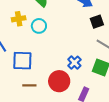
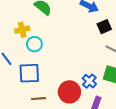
cyan circle: (39, 26) -> (34, 44), moved
blue cross: (74, 63) -> (89, 81), moved

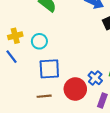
yellow cross: (22, 30) -> (15, 36), moved
blue square: (29, 73) -> (49, 69), moved

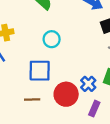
cyan circle: (39, 41) -> (52, 39), moved

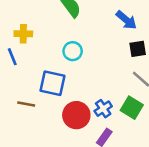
brown line: (32, 100) -> (26, 104), moved

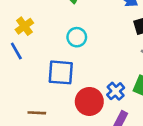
yellow cross: (23, 34) -> (24, 26), turned -30
brown line: (26, 104) -> (37, 113), moved

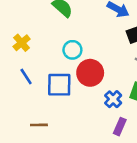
blue line: (16, 51) -> (26, 76), moved
red circle: (89, 101) -> (90, 73), moved

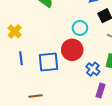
cyan circle: (72, 50) -> (80, 28), moved
blue line: (26, 76) -> (21, 58), turned 32

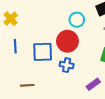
blue cross: (93, 69) -> (67, 65), moved, turned -32
purple rectangle: (100, 91) -> (93, 84), turned 32

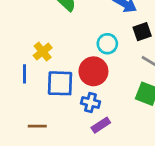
yellow cross: (11, 19) -> (43, 52), moved
purple rectangle: (93, 84) -> (101, 125), moved

